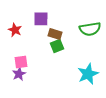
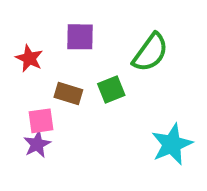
green semicircle: (90, 29) -> (150, 52), moved, turned -45
brown rectangle: (55, 34) -> (68, 93), moved

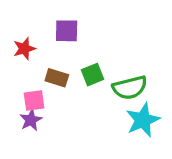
green semicircle: (150, 52) -> (130, 88), moved, turned 40
red star: (29, 58) -> (24, 49), turned 30

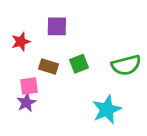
green semicircle: (130, 88) -> (126, 65), moved
cyan star: (143, 120) -> (107, 110), moved

